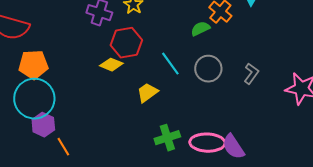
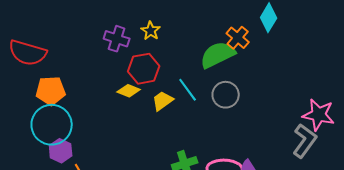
green semicircle: (200, 29) -> (218, 55), size x1.8
gray L-shape: (251, 74) -> (305, 141), moved, size x1.6
yellow trapezoid: (147, 93) -> (163, 101), moved

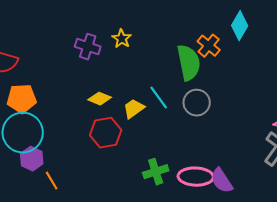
green semicircle: (218, 55) -> (189, 63), turned 105
red hexagon: (144, 69) -> (106, 133), moved

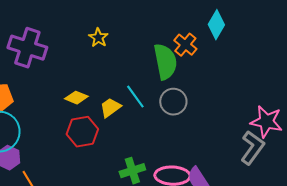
purple cross: (88, 47) -> (27, 48), moved, size x1.5

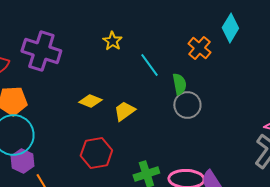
green semicircle: (165, 62) -> (179, 84), moved, size x0.6
cyan line: (135, 97) -> (149, 65), moved
red hexagon: (82, 132) -> (96, 153), moved

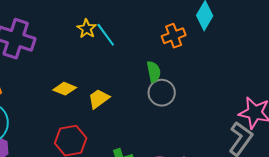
orange cross: (199, 48) -> (174, 36), turned 30
cyan line: (149, 65) -> (106, 35), moved

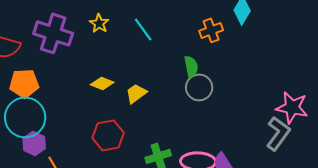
yellow star: (87, 29) -> (99, 23), moved

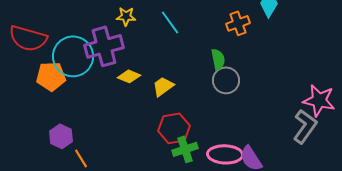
yellow star: (99, 23) -> (126, 16), turned -30
purple cross: (53, 33) -> (104, 46), moved, turned -33
cyan circle: (25, 117) -> (73, 56), moved
red hexagon: (108, 135) -> (174, 128), moved

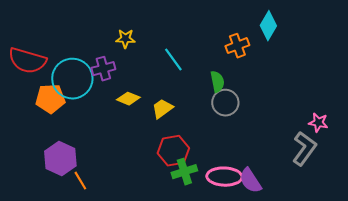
cyan line: (170, 22) -> (173, 60), moved
purple cross: (104, 46) -> (103, 69), size x0.6
pink star: (319, 100) -> (318, 123), size x0.6
purple hexagon: (61, 136) -> (60, 159), size x1.4

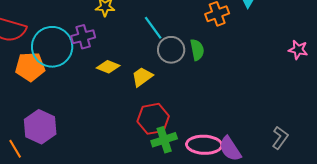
gray circle: (225, 103) -> (171, 50), moved
pink star: (318, 123) -> (298, 50), moved
gray L-shape: (304, 149) -> (280, 138), moved, size x0.7
orange line: (80, 181) -> (15, 149), moved

